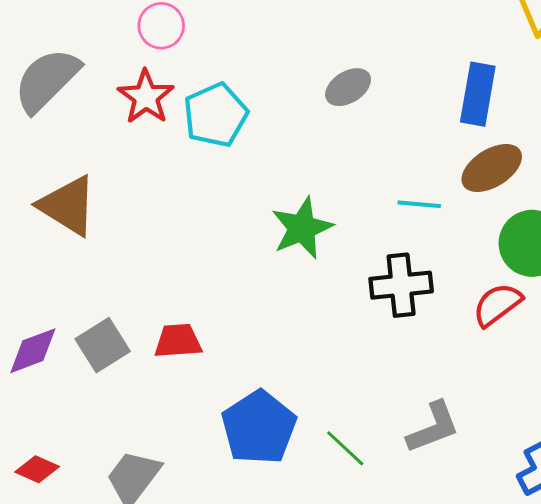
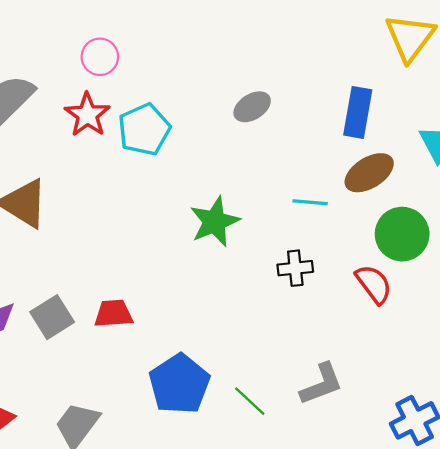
black cross: (401, 285) -> (295, 268), size x0.7
red semicircle: (497, 305) -> (374, 284), turned 90

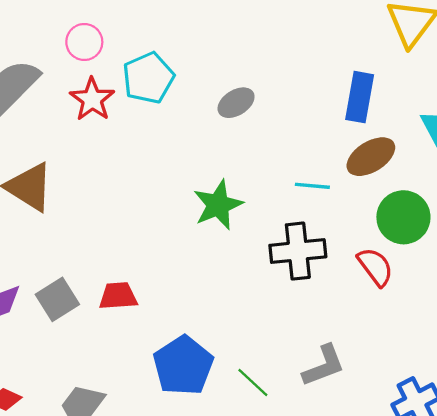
pink circle: (100, 57) -> (84, 42), moved
gray ellipse: (252, 107) -> (236, 103), moved
cyan pentagon: (144, 130) -> (148, 78), moved
black cross: (295, 268) -> (298, 251), size x1.6

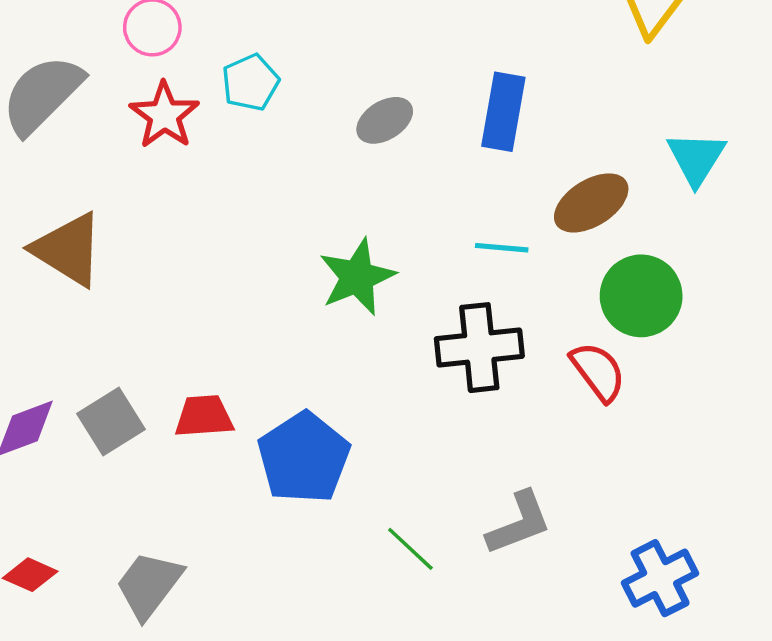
cyan pentagon: (148, 78) -> (250, 82), size x0.7
blue rectangle: (360, 97) -> (503, 112), moved
blue pentagon: (183, 366) -> (304, 458), moved

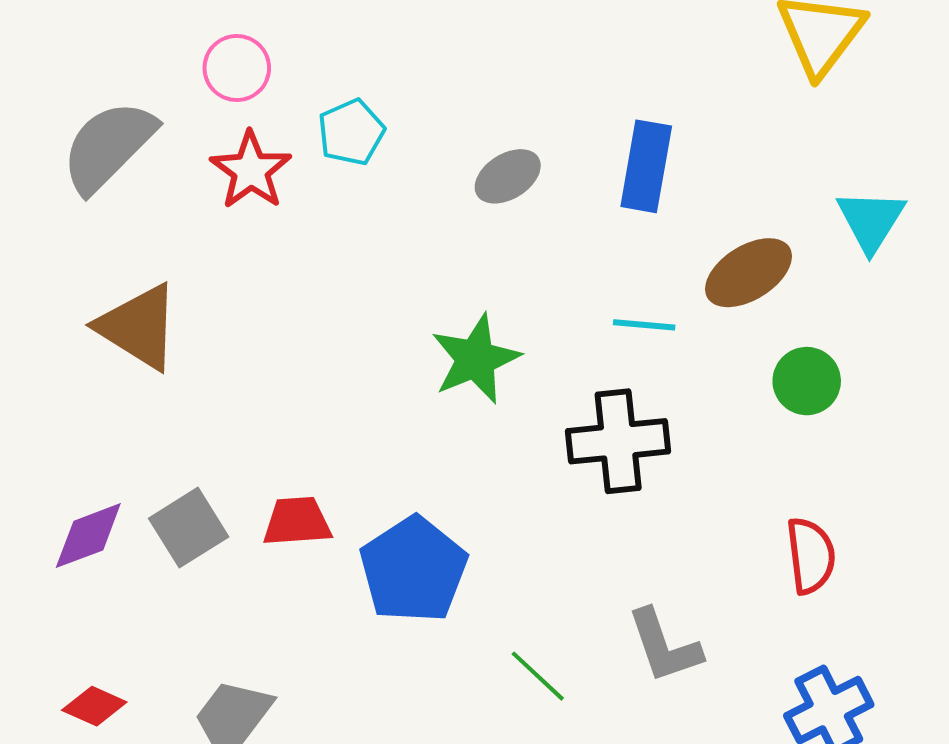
green circle: (641, 296) -> (807, 381), size x0.7
red semicircle: (598, 372) -> (811, 556), moved, turned 30
gray L-shape: (519, 523) -> (664, 646), turned 92

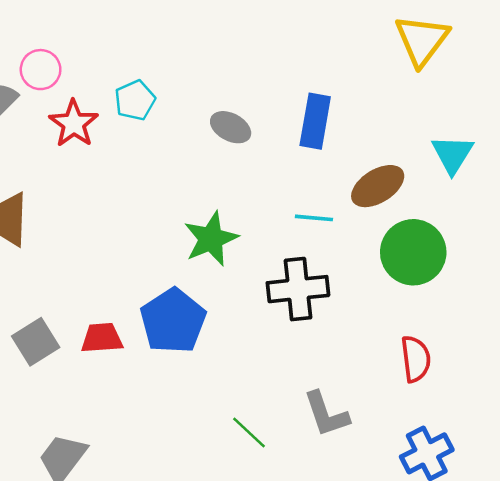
pink circle: (237, 68) -> (41, 70), moved
gray ellipse: (508, 176) -> (231, 127), turned 60
green circle: (807, 381) -> (413, 252), size x1.6
blue pentagon: (413, 570) -> (173, 321), moved

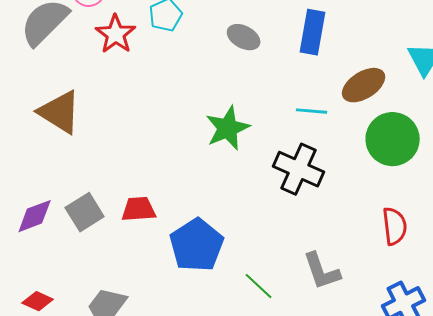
black cross: (298, 289) -> (299, 169), turned 30
blue pentagon: (173, 321) -> (197, 245), moved

